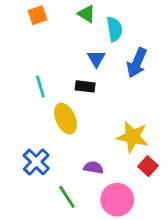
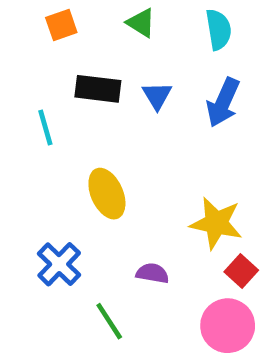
cyan semicircle: (114, 29) -> (219, 30), moved
cyan line: (40, 86) -> (45, 128), moved
black rectangle: (85, 86) -> (98, 89), moved, size x1.4
pink circle: (117, 200) -> (228, 326), moved

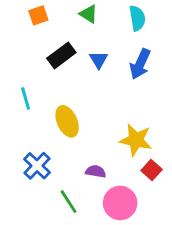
black rectangle: (98, 89) -> (61, 55), turned -44
cyan line: (45, 128) -> (26, 98), moved
pink circle: (228, 326) -> (120, 203), moved

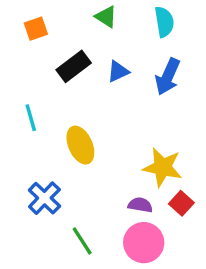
orange square: (38, 15) -> (36, 29), moved
blue triangle: (99, 60) -> (118, 71), turned 36
purple semicircle: (96, 171) -> (140, 205), moved

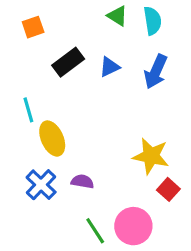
green triangle: (106, 17) -> (117, 16), moved
yellow ellipse: (80, 145) -> (52, 139), moved
purple semicircle: (140, 205) -> (82, 181), moved
green line: (82, 241) -> (95, 231), moved

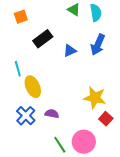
blue triangle: (109, 67) -> (70, 51), moved

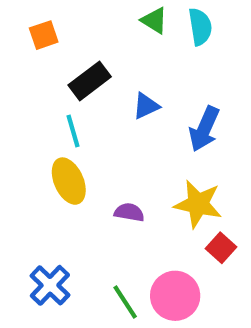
blue arrow: (98, 45) -> (204, 129), moved
cyan line: (18, 69) -> (73, 131), moved
purple semicircle: (52, 114) -> (129, 212), moved
blue cross: (26, 116) -> (50, 285), moved

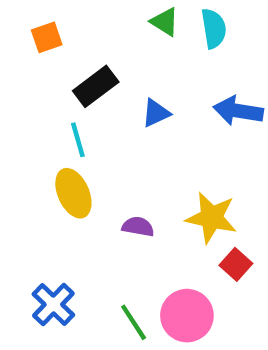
blue arrow: (204, 129) -> (238, 111), moved, turned 75

